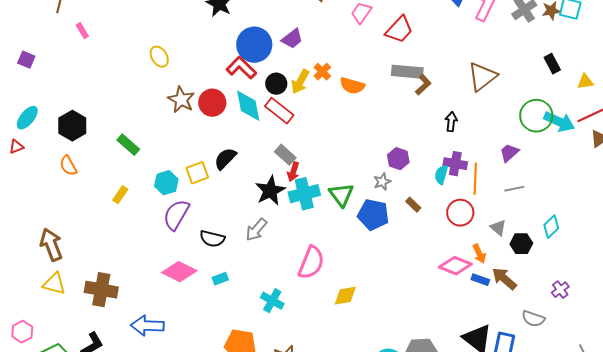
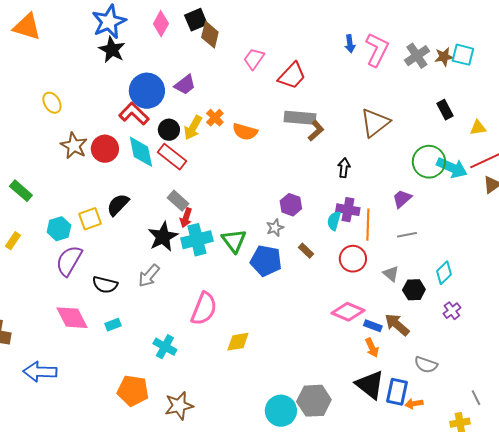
orange arrow: (479, 254) -> (372, 348), moved
pink diamond: (179, 272) -> (72, 318), turned 36
purple cross: (560, 290) -> (452, 311), moved

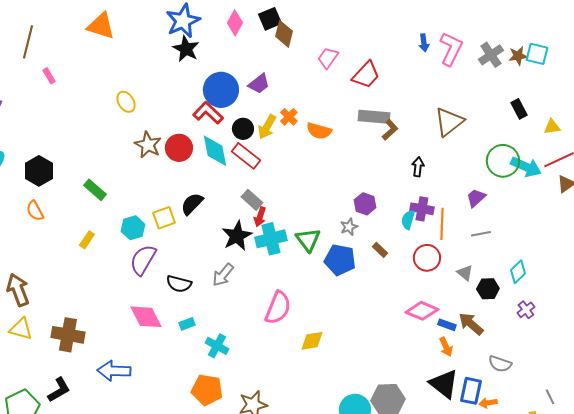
cyan cross: (165, 347) -> (217, 346), moved

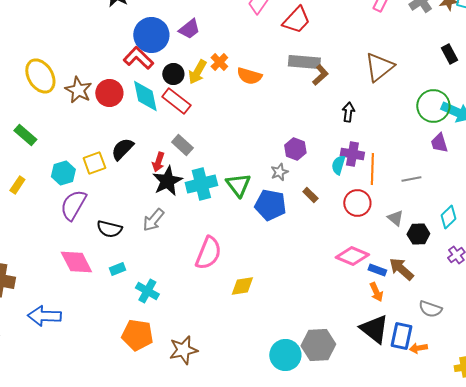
yellow ellipse: (126, 102) -> (40, 76), moved, size x1.6
purple trapezoid: (476, 198) -> (439, 143), moved, turned -65
red arrow: (260, 217) -> (158, 162), moved

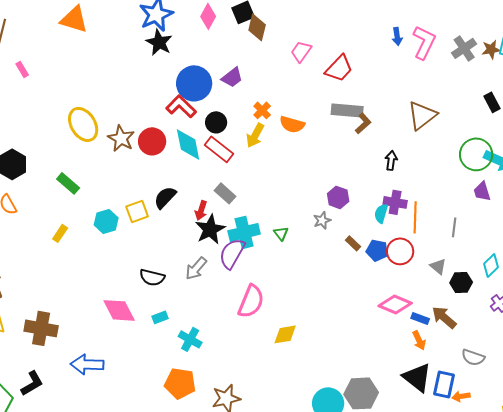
yellow arrow: (197, 72) -> (255, 135), moved
gray line: (411, 179) -> (454, 227), turned -72
green triangle: (238, 185) -> (281, 233), size x0.6
purple semicircle: (73, 205) -> (232, 253), moved
blue pentagon: (270, 205) -> (377, 250), moved, size x0.7

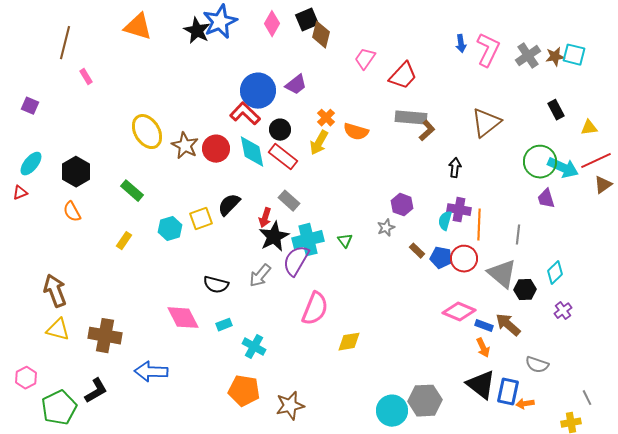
black star: (159, 42) -> (197, 31), moved
gray triangle: (438, 266) -> (502, 274), size x1.8

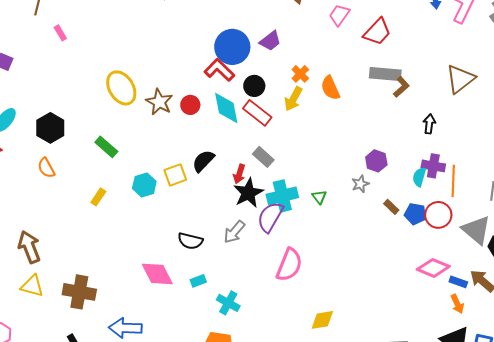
orange semicircle: (356, 132) -> (330, 88), turned 50
red circle: (216, 149) -> (190, 105), size x0.7
yellow diamond: (349, 342) -> (322, 320), moved

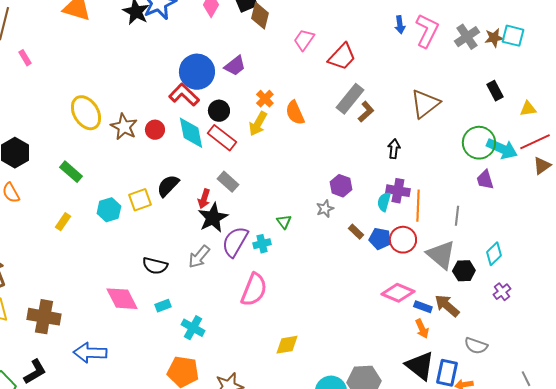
gray rectangle: (385, 74) -> (350, 99), turned -56
cyan cross: (282, 196) -> (262, 244), moved, size x0.6

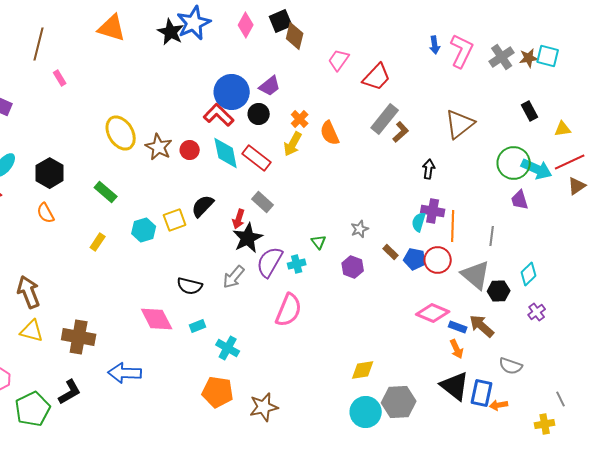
black circle: (219, 111) -> (259, 114), moved
purple hexagon: (341, 186) -> (353, 267), moved
yellow diamond: (287, 345) -> (363, 370), moved

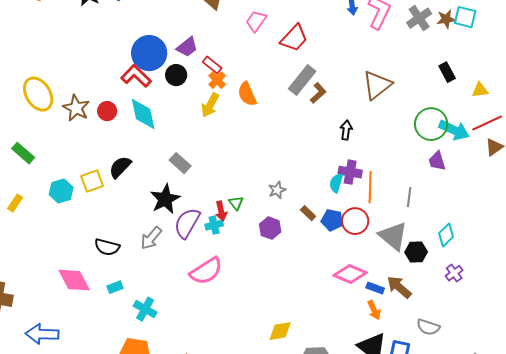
red rectangle: (257, 158) -> (212, 65), moved, size x0.7
red arrow: (239, 219) -> (221, 211), moved, turned -30
pink semicircle: (289, 310) -> (206, 271), turned 36

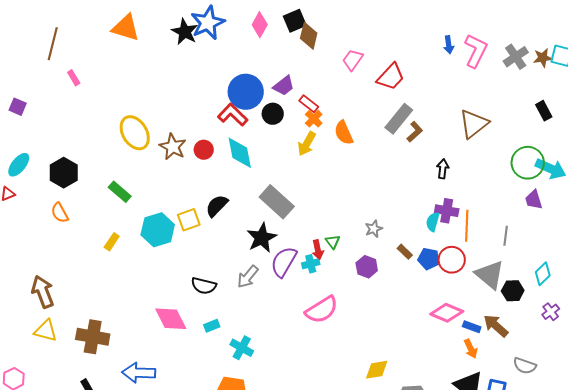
gray rectangle: (180, 163) -> (277, 202), size x1.6
cyan hexagon: (61, 191) -> (158, 230), size x1.4
pink semicircle: (206, 271) -> (322, 310), moved

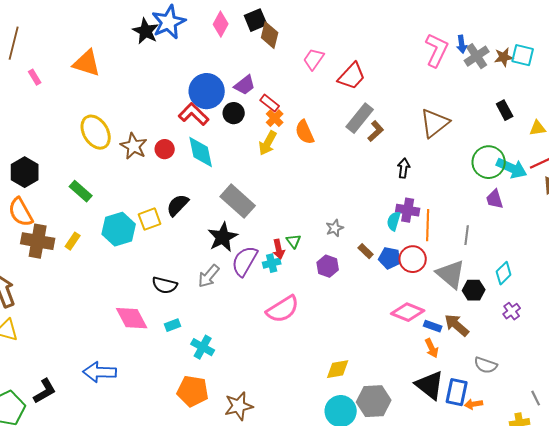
orange triangle: (126, 28) -> (87, 63), moved
blue arrow: (449, 45) -> (462, 44), moved
orange semicircle: (60, 213) -> (21, 212), size x1.4
brown cross: (93, 337) -> (38, 241), moved

